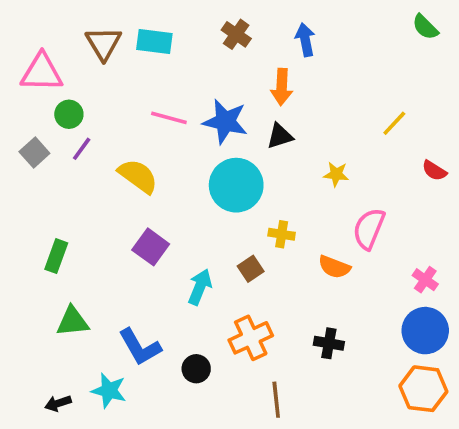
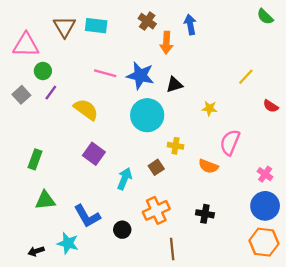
orange arrow: (282, 87) -> (166, 43), moved

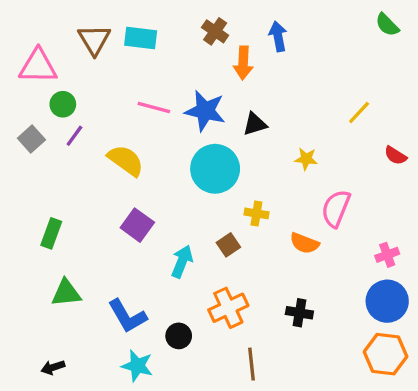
pink cross: (265, 174) -> (387, 255), turned 35
cyan star: (68, 243) -> (137, 366), moved

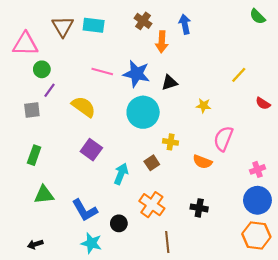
gray square: (31, 139) -> (32, 110), moved, turned 35
orange cross: (228, 308) -> (152, 205), turned -30

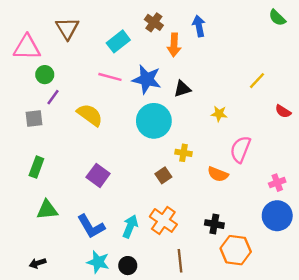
cyan rectangle: (94, 25) -> (118, 41), moved, turned -45
purple square: (91, 150) -> (98, 175), moved
cyan arrow: (121, 174) -> (130, 226), moved
black circle: (119, 223) -> (128, 266), moved
orange hexagon: (256, 235) -> (236, 250), moved

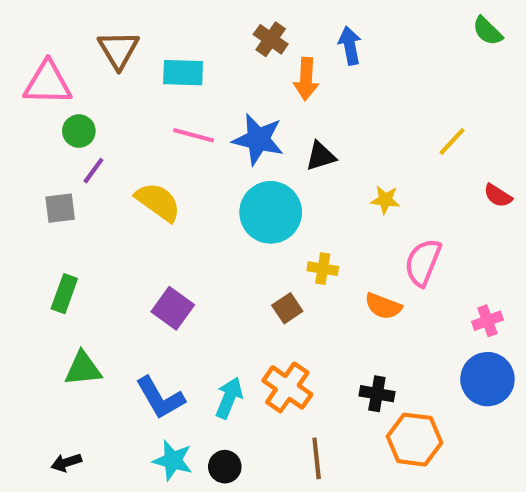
cyan rectangle: (118, 41) -> (183, 73), moved, turned 40

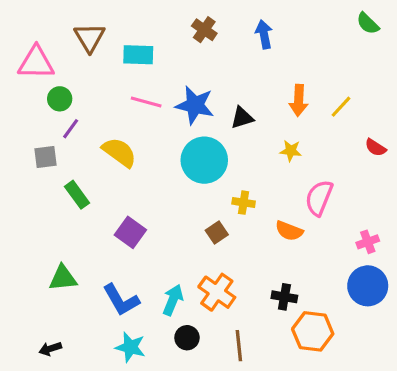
orange arrow: (306, 79) -> (299, 100), moved
green rectangle: (64, 294) -> (77, 195), moved, turned -56
black circle: (225, 467) -> (187, 338), moved

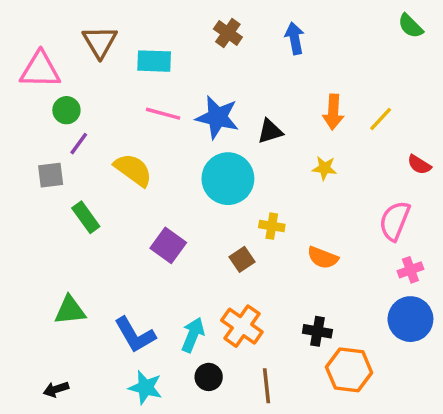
pink semicircle: (319, 198) -> (395, 221), moved
purple square: (130, 232) -> (168, 245), moved

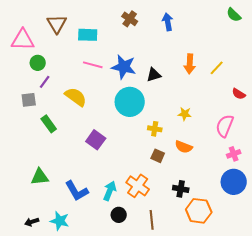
yellow star: (324, 168) -> (185, 114), moved
brown square: (242, 259) -> (158, 156), moved, turned -32
cyan star: (145, 388) -> (60, 221), moved

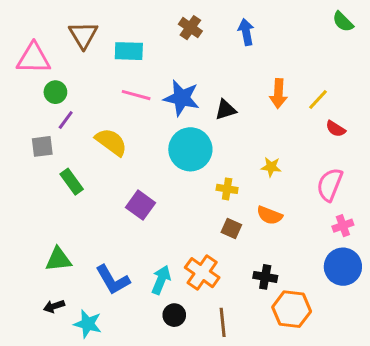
red semicircle: (239, 94) -> (336, 129), moved
black arrow: (32, 222) -> (54, 306), moved

